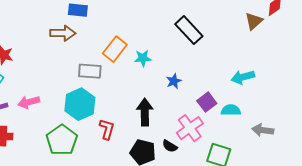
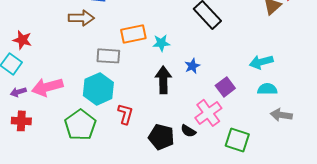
orange rectangle: (115, 49) -> (133, 34), turned 40
pink arrow: (29, 102) -> (47, 87), size x1.4
cyan semicircle: (231, 110) -> (267, 89), moved
black arrow: (145, 112) -> (163, 80), moved

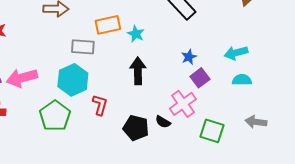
cyan star: (161, 43) -> (136, 34), turned 30
blue star: (192, 66) -> (189, 57), moved
gray arrow: (281, 115) -> (256, 122), moved

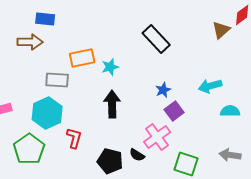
cyan star: (136, 34) -> (110, 67), turned 30
cyan semicircle: (242, 80) -> (230, 111), moved

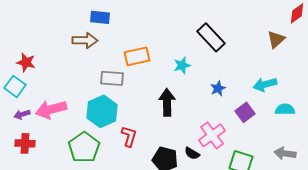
brown triangle: (221, 30) -> (276, 39), moved
cyan star: (110, 67) -> (182, 65), moved
purple square: (174, 111) -> (245, 112), moved

